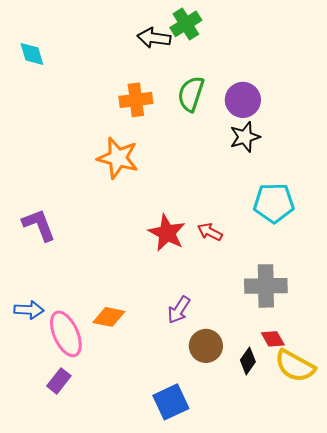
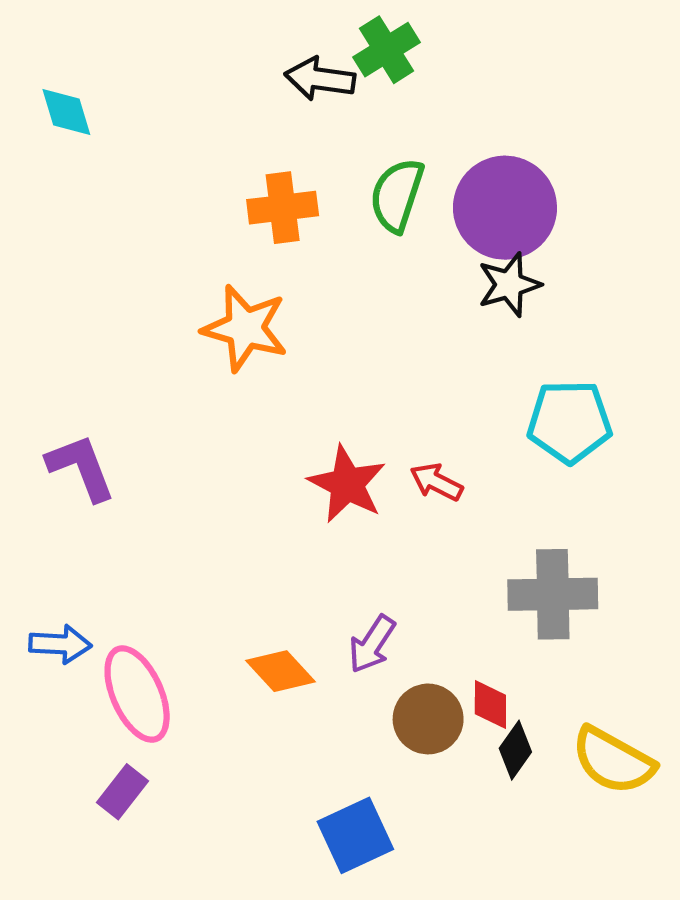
purple circle: (243, 100) -> (505, 208), size x1.4
orange diamond: (109, 317) -> (280, 671), moved, turned 36
red diamond: (273, 339) -> (490, 704), moved, turned 30

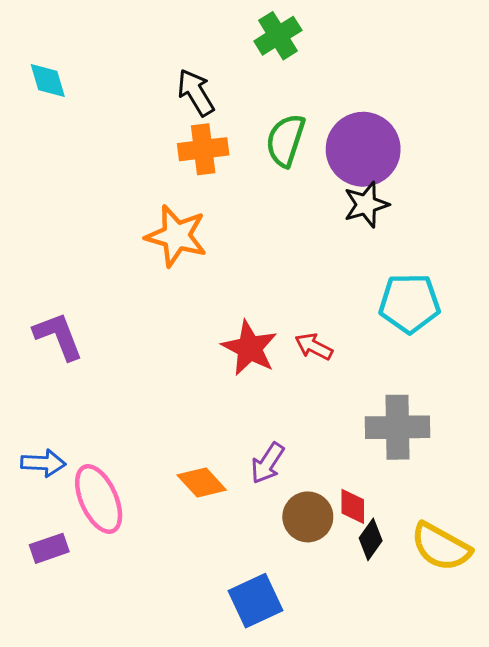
black arrow: (320, 79) -> (196, 92), moved, turned 51
purple rectangle: (123, 792) -> (49, 548), moved, turned 33

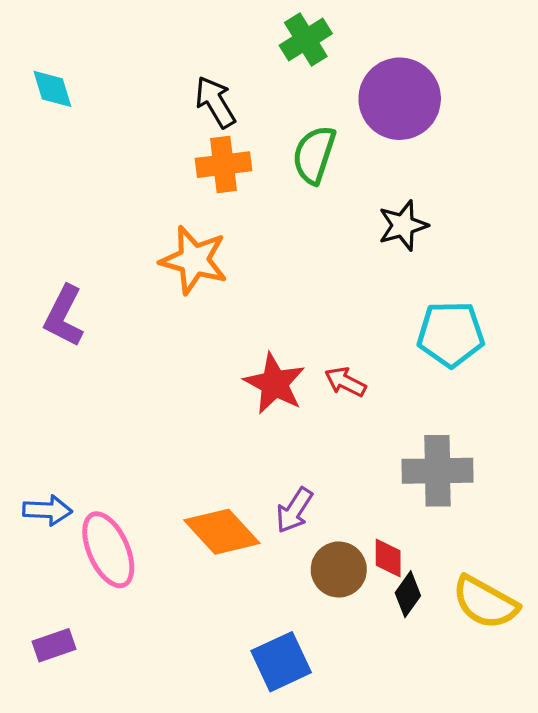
purple circle: (363, 149) -> (400, 99), moved
purple L-shape: (58, 336) -> (64, 316), moved, turned -132
orange diamond: (202, 483) -> (222, 532), size x1.4
purple rectangle: (49, 548) -> (54, 645), moved

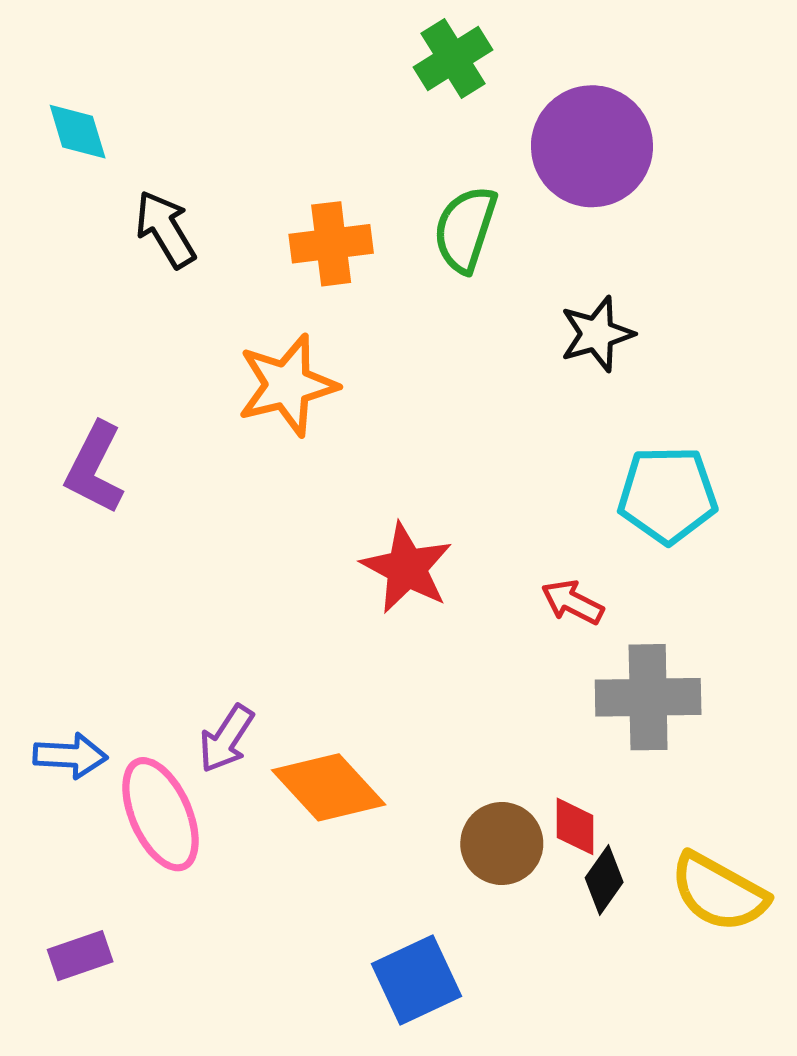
black arrow: (215, 102) -> (165, 229), moved
orange star: (194, 260) -> (287, 385), turned -30
red arrow: (345, 382) -> (572, 602), moved
purple arrow: (294, 510) -> (226, 739), moved

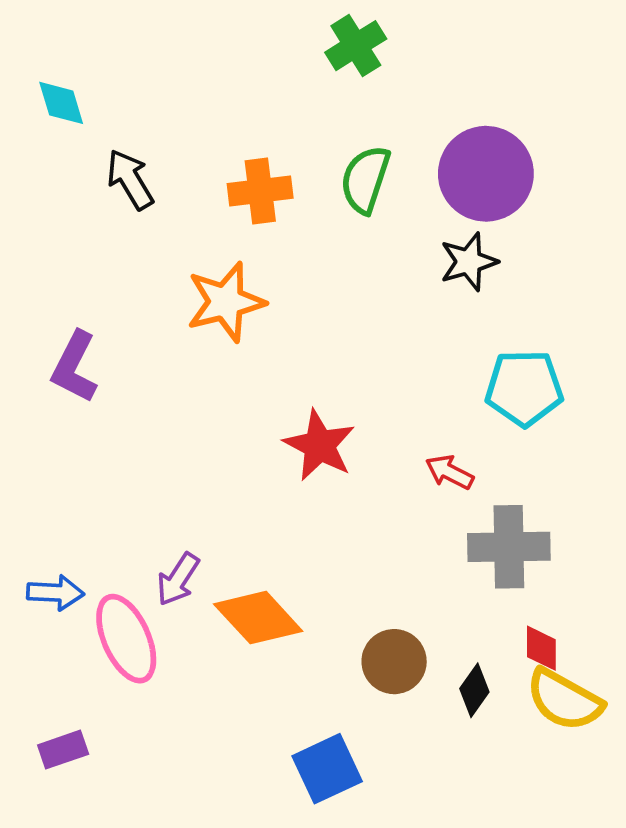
purple circle: (592, 146) -> (486, 174), moved
red diamond: (575, 826) -> (541, 648), moved

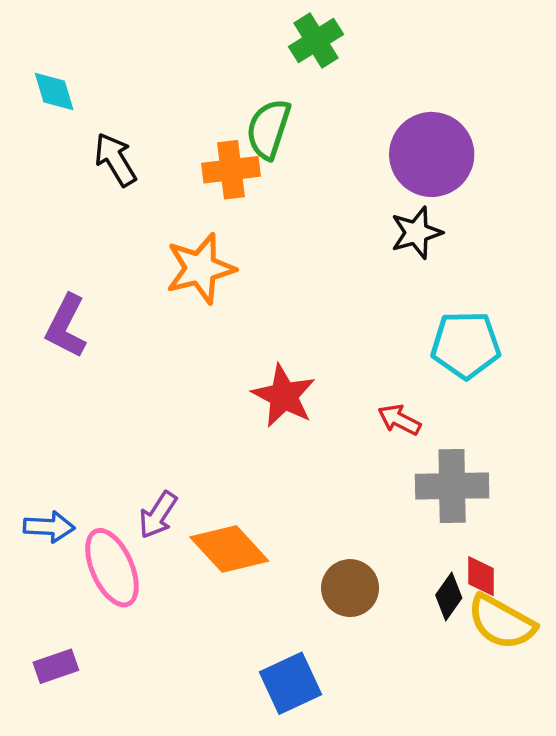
green semicircle: (365, 179) -> (268, 129), moved
black diamond: (474, 690) -> (449, 597), moved

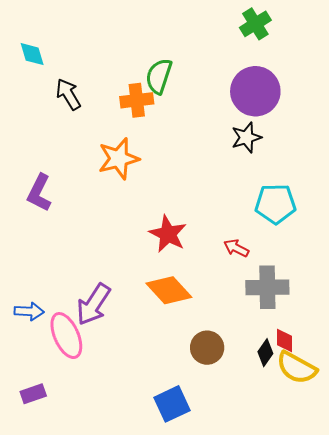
green cross: (316, 41) -> (255, 24), moved
purple arrow: (158, 515) -> (93, 304), size x1.5
orange diamond: (229, 549) -> (169, 290), moved

